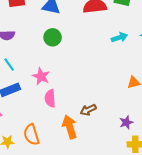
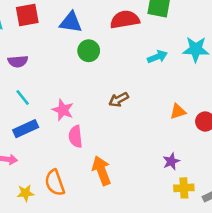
green circle: (53, 37) -> (89, 51), moved
brown arrow: (88, 110) -> (119, 100), moved

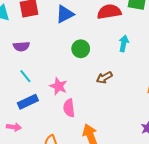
blue triangle: (71, 22) -> (65, 14), turned -36
green circle: (89, 51) -> (81, 49), moved
cyan arrow: (157, 57) -> (124, 43), moved, turned -56

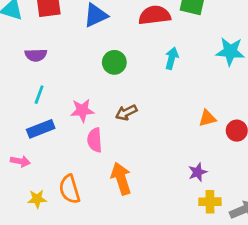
cyan line: (25, 76) -> (39, 95), turned 56
brown arrow: (104, 78) -> (126, 112), moved
pink star: (59, 86) -> (82, 110), turned -30

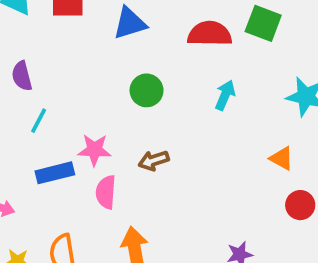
purple semicircle: (36, 55) -> (22, 76), moved, turned 70
orange triangle: (207, 118) -> (282, 158), moved, turned 36
blue rectangle: (41, 129) -> (55, 173), moved

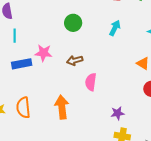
cyan line: (39, 121) -> (15, 36), turned -32
pink semicircle: (106, 192) -> (91, 82), moved

